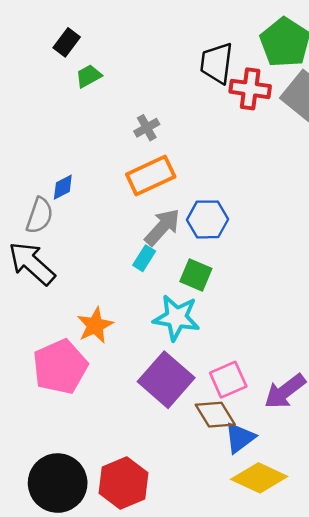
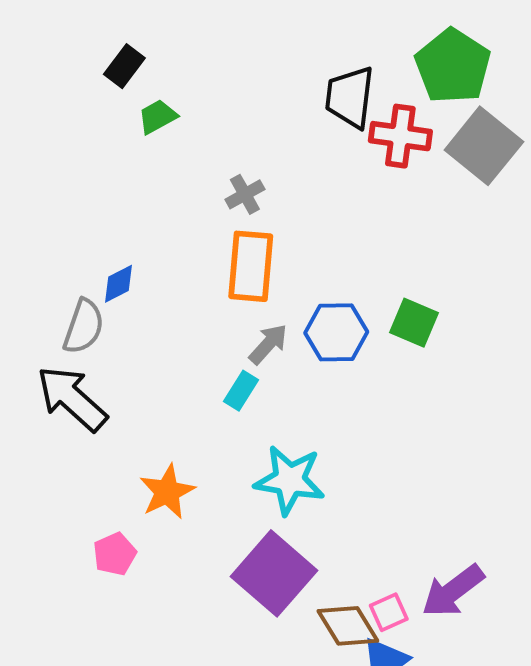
orange rectangle: (151, 175) -> (251, 266), turned -60
gray arrow: (162, 227) -> (268, 344), size x0.7
green square: (196, 275) -> (414, 323), moved
pink pentagon: (60, 367) -> (115, 554), size x0.5
pink square: (228, 380) -> (389, 612), moved, size x0.7

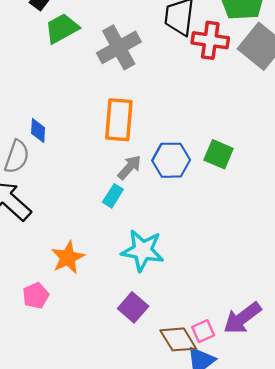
green trapezoid: (157, 117) -> (62, 28), size x1.4
gray cross: (245, 194) -> (119, 47), moved, size x1.8
blue diamond: (119, 284) -> (38, 130), turned -60
purple square: (274, 573) -> (133, 307), size x0.6

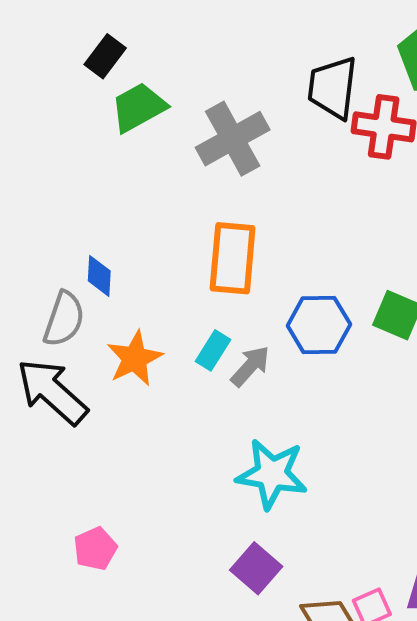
gray arrow: (130, 167) -> (250, 366), moved
cyan rectangle: (113, 196) -> (213, 350), moved
orange star: (68, 258) -> (135, 358), moved

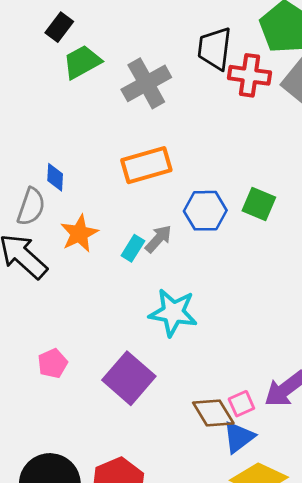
orange rectangle: (233, 258) -> (146, 165), turned 69
cyan rectangle: (213, 350) -> (133, 248), moved
purple square: (256, 568) -> (129, 378), moved, size x1.5

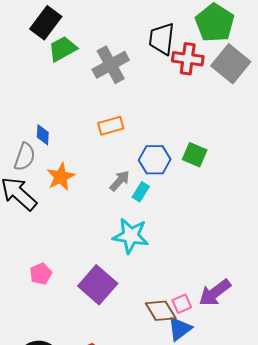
black rectangle: (59, 27) -> (46, 23), size x1.5
orange rectangle: (146, 165) -> (111, 126), size x0.7
cyan rectangle: (133, 248) -> (141, 192), moved

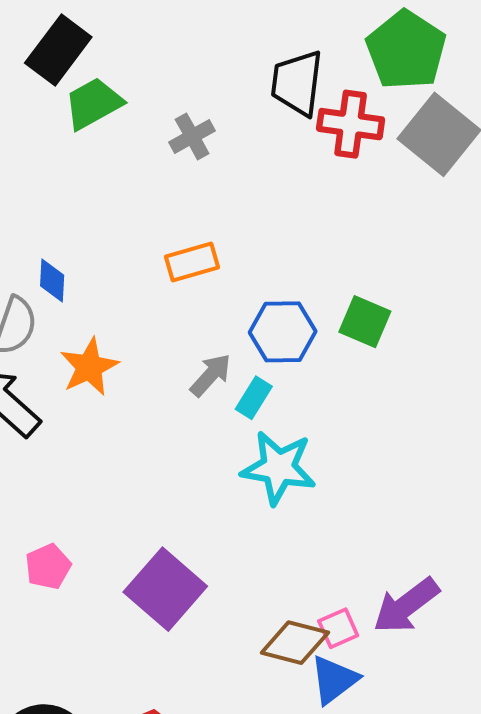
gray cross: (111, 65) -> (192, 136), size x0.6
cyan star: (131, 236) -> (279, 468), moved
brown diamond: (161, 311) -> (295, 643), turned -44

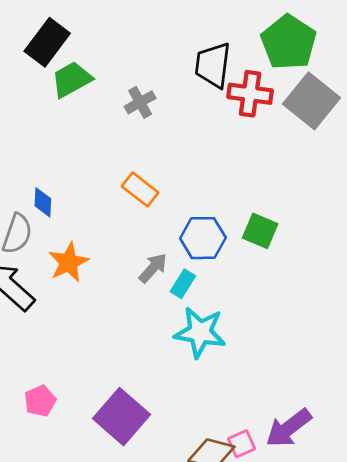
orange rectangle: (192, 262) -> (140, 189), turned 54

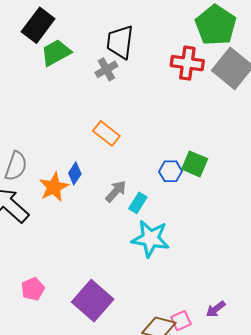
black trapezoid: (213, 65) -> (120, 42), moved
blue diamond: (43, 202) -> (75, 173), moved, turned 30
blue hexagon: (203, 238) -> (170, 171), moved, size x0.7
purple arrow: (289, 428) -> (216, 309), size x0.6

